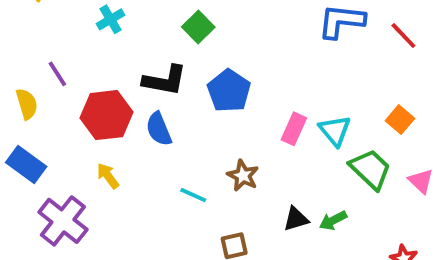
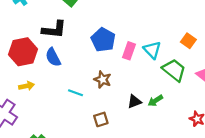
blue pentagon: (229, 91) -> (103, 40), moved
yellow arrow: (108, 176) -> (27, 86), turned 120

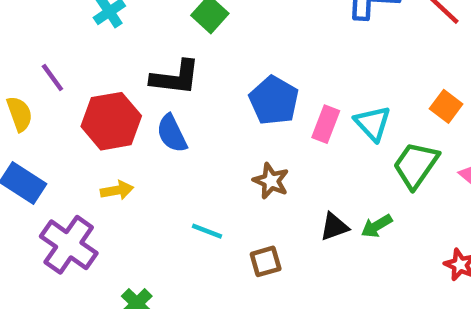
green trapezoid: (174, 70) -> (416, 165), turned -95
cyan line: (75, 93) -> (207, 231), moved

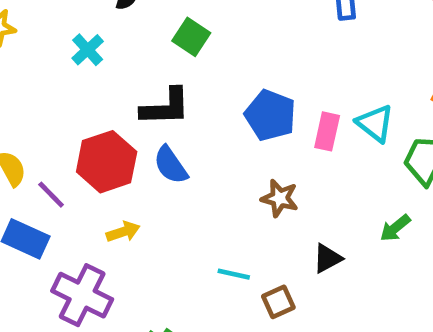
purple line: (52, 78) -> (51, 195), moved
black triangle: (334, 227) -> (327, 258), moved
cyan line: (207, 231) -> (234, 274), moved
brown square: (266, 261) -> (278, 302), moved

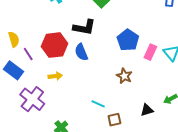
black triangle: (327, 258) -> (147, 110), moved

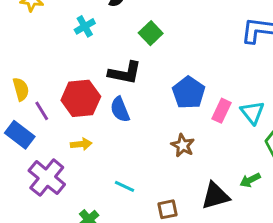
cyan line: (98, 104) -> (124, 186), moved
black triangle: (147, 110) -> (215, 196), size x1.5

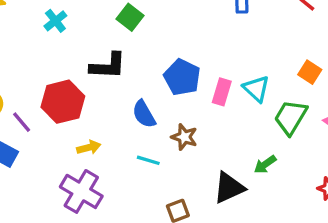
blue semicircle: (120, 109) -> (144, 114), moved
yellow arrow: (81, 144) -> (89, 148), moved
purple cross: (47, 178) -> (81, 191), moved
cyan line: (124, 186) -> (148, 160), moved

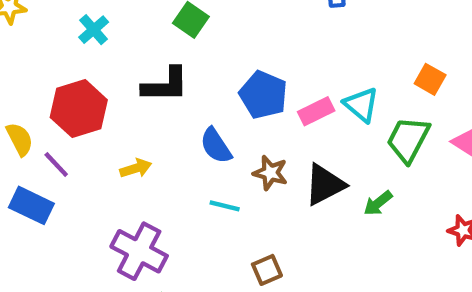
pink rectangle: (222, 92) -> (316, 111), turned 50
red hexagon: (63, 102) -> (79, 109), moved
yellow arrow: (89, 148) -> (136, 168), moved
black triangle: (229, 188) -> (325, 185), moved

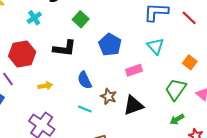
blue pentagon: (263, 95) -> (110, 45), moved
cyan triangle: (361, 105) -> (155, 46), moved
green arrow: (378, 203) -> (177, 119), moved

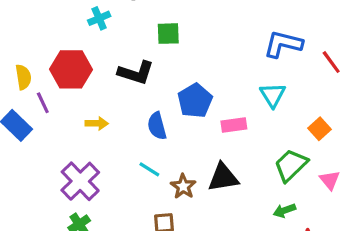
green square: (81, 19) -> (168, 34), turned 35
blue pentagon: (110, 45) -> (195, 101), moved
brown star: (108, 96) -> (183, 186), moved

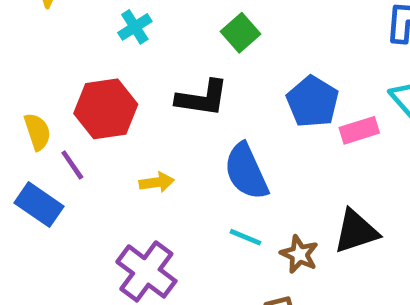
green square: (168, 34) -> (241, 33), turned -30
blue pentagon: (195, 101) -> (313, 102), moved
pink rectangle: (234, 125) -> (359, 130), moved
blue semicircle: (157, 126) -> (246, 171), size x1.4

